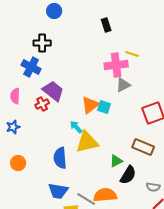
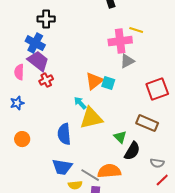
purple trapezoid: (53, 91) -> (38, 61), moved
green triangle: (116, 161) -> (120, 137), turned -48

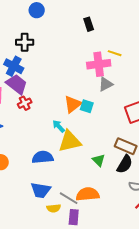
blue semicircle: (64, 134) -> (43, 157), turned 90
black semicircle: (132, 151) -> (125, 164), moved

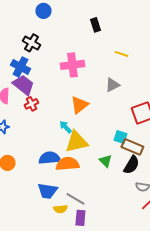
black cross: (25, 42) -> (31, 43), turned 30
pink cross: (99, 64) -> (72, 65), moved
cyan square: (87, 106) -> (120, 137), moved
orange semicircle: (88, 194) -> (67, 164), moved

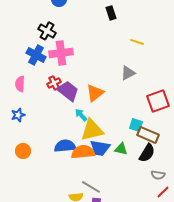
pink cross: (72, 65) -> (61, 53), moved
purple trapezoid: (23, 85) -> (68, 91), moved
red cross: (31, 104) -> (54, 83), moved
green triangle: (105, 161) -> (121, 149), turned -32
blue trapezoid: (47, 191) -> (100, 148), moved

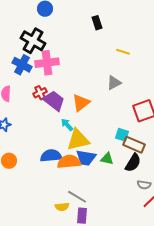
black cross: (47, 31) -> (33, 41), size x1.4

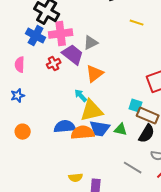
gray triangle: (114, 83) -> (91, 43), moved
purple trapezoid: (54, 101) -> (73, 55), moved
gray line: (77, 197) -> (133, 168), moved

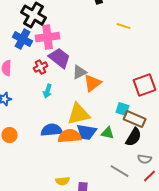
gray triangle: (91, 43) -> (80, 72), moved
orange triangle: (95, 74) -> (93, 83), moved
cyan arrow: (81, 96) -> (48, 91), moved, turned -120

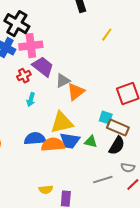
yellow line: (124, 26) -> (107, 35), turned -72
gray line: (120, 171) -> (103, 180), turned -48

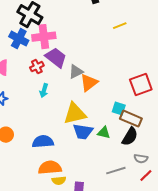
yellow line: (107, 35) -> (120, 26), turned 32
blue semicircle: (35, 139) -> (43, 142), moved
orange semicircle: (53, 145) -> (50, 168), moved

